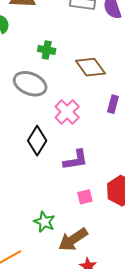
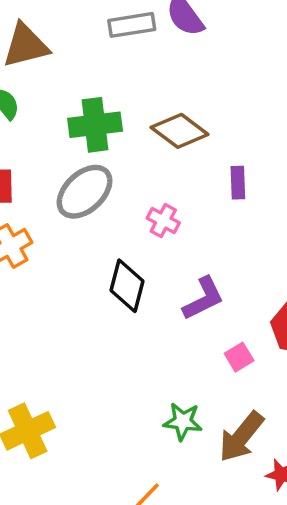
green cross: (47, 50) -> (95, 125), size x1.6
gray ellipse: (30, 84) -> (85, 192), turned -48
pink cross: (67, 112) -> (163, 221), size x0.7

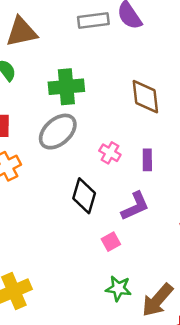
brown diamond: (180, 131) -> (145, 97), moved, turned 45
purple rectangle: (238, 183) -> (147, 160), moved
pink square: (239, 357) -> (111, 242), moved

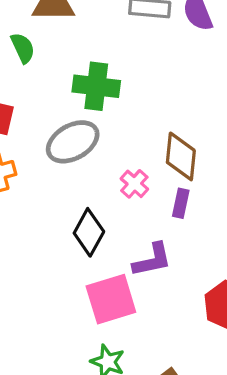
brown diamond: (145, 97) -> (181, 156), moved
pink square: (111, 242) -> (111, 299), size x2.0

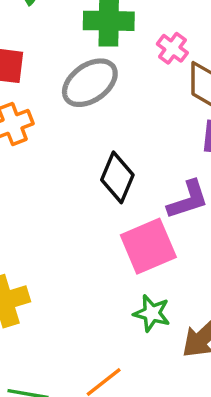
pink cross: (134, 184) -> (172, 48), moved

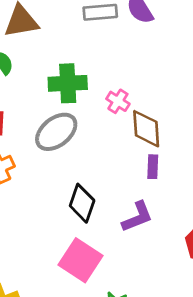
pink square: (148, 246) -> (80, 260), moved, turned -30

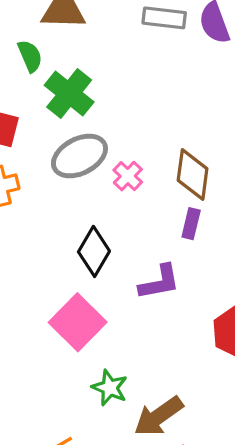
green cross: (68, 83) -> (69, 94), moved, turned 30
pink cross: (118, 101) -> (128, 176), moved

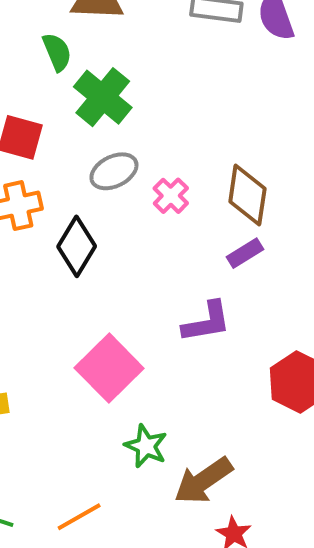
gray ellipse: (79, 156) -> (114, 171), size x0.7
purple rectangle: (191, 224) -> (245, 253), turned 44
black diamond: (94, 251) -> (77, 246), moved

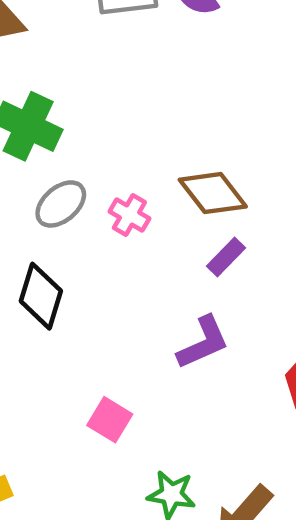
brown diamond: (247, 195) -> (213, 193), turned -32
pink square: (109, 368) -> (110, 420), size x0.6

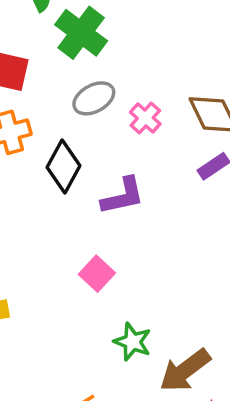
purple L-shape: (203, 343) -> (123, 196), moved

